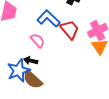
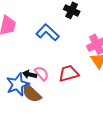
red trapezoid: (70, 30) -> (69, 73), moved, turned -65
pink semicircle: (38, 41) -> (42, 73), moved

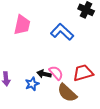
blue star: (18, 84) -> (32, 84), size x0.6
brown semicircle: (32, 93) -> (67, 93), moved

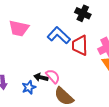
pink trapezoid: (22, 25) -> (19, 28), turned 90
red trapezoid: (83, 73) -> (80, 45), moved, turned -75

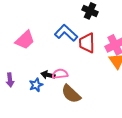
pink trapezoid: (19, 28) -> (25, 40), moved, turned -55
pink semicircle: (53, 76) -> (60, 74), turned -56

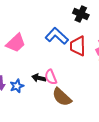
pink semicircle: (60, 74) -> (51, 77), turned -105
blue star: (36, 85) -> (17, 86), moved

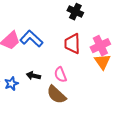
blue L-shape: (57, 36) -> (31, 39), moved
pink semicircle: (51, 77) -> (60, 75), moved

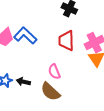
black arrow: (33, 76) -> (23, 82), moved

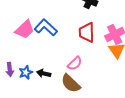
pink semicircle: (54, 72) -> (75, 63), turned -112

